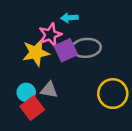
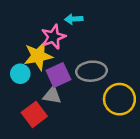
gray ellipse: (86, 48) -> (91, 71), moved
purple square: (66, 50) -> (58, 75), moved
cyan circle: (26, 92) -> (20, 74), moved

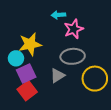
pink star: (53, 37) -> (74, 29), moved
purple square: (58, 75) -> (26, 74), moved
gray triangle: (52, 95) -> (57, 76), moved, turned -42

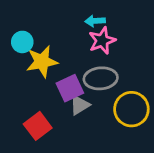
cyan arrow: (58, 15) -> (95, 21), moved
cyan circle: (16, 58) -> (22, 42), moved
purple square: (26, 74) -> (70, 88), moved

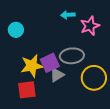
pink star: (102, 41) -> (90, 26), moved
yellow star: (42, 62) -> (32, 66), moved
red square: (38, 126) -> (27, 90), turned 30

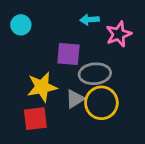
cyan circle: (16, 30) -> (21, 25), moved
purple square: (50, 63) -> (68, 54), moved, turned 30
yellow circle: (94, 78) -> (101, 103), moved

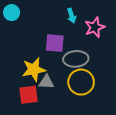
cyan arrow: (90, 20) -> (72, 16), turned -104
cyan circle: (21, 25) -> (12, 13), moved
gray triangle: (75, 99) -> (46, 82), moved, turned 35

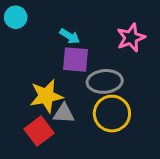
cyan arrow: (72, 16) -> (70, 36), moved, turned -40
red square: (28, 95) -> (39, 131), turned -30

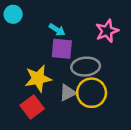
gray triangle: (64, 114) -> (68, 93), moved, turned -30

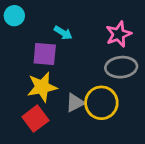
purple square: (62, 49) -> (45, 54), moved
gray ellipse: (86, 67) -> (121, 67), moved

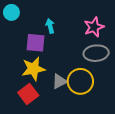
cyan arrow: (63, 33) -> (50, 26), turned -136

